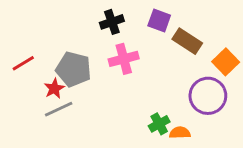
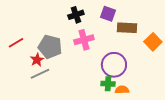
brown rectangle: (187, 41) -> (127, 28), turned -30
purple circle: (208, 96) -> (114, 65), moved
green cross: (159, 124) -> (108, 84), turned 32

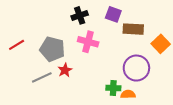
pink cross: (84, 40) -> (88, 42), turned 30
red star: (37, 60) -> (65, 70), moved
purple circle: (114, 65) -> (136, 68), moved

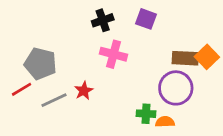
brown rectangle: (133, 29) -> (185, 58), moved
red line: (17, 45) -> (21, 89), moved
gray pentagon: (52, 49) -> (40, 64), moved

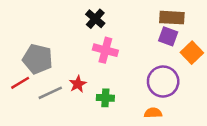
purple square: (146, 19) -> (168, 36), moved
black cross: (103, 20) -> (95, 19), turned -30
brown rectangle: (185, 58) -> (172, 18), moved
green cross: (146, 114) -> (105, 98), moved

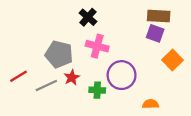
orange square: (192, 53) -> (173, 60), moved
gray pentagon: (38, 59) -> (59, 54), moved
purple circle: (163, 82) -> (122, 75), moved
orange semicircle: (153, 113) -> (151, 104), moved

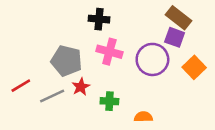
brown rectangle: (159, 16) -> (178, 18), turned 35
black cross: (88, 17) -> (99, 19), turned -36
purple circle: (122, 75) -> (152, 59), moved
orange semicircle: (151, 104) -> (143, 117), moved

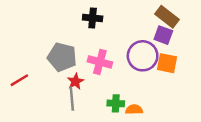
pink cross: (109, 52) -> (100, 62), moved
orange square: (194, 67) -> (167, 63), moved, turned -35
gray line: (52, 96) -> (72, 99), moved, turned -70
green cross: (109, 101) -> (116, 103), moved

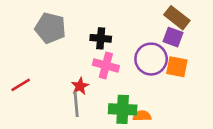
black cross: (93, 18) -> (101, 38), moved
gray pentagon: (62, 57) -> (50, 28), moved
green cross: (116, 103) -> (123, 109), size x1.5

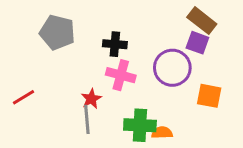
orange square: (177, 67) -> (209, 96), moved

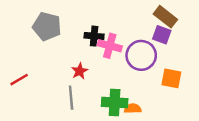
pink cross: (121, 75) -> (110, 46), moved
red star: (91, 99) -> (80, 71), moved

